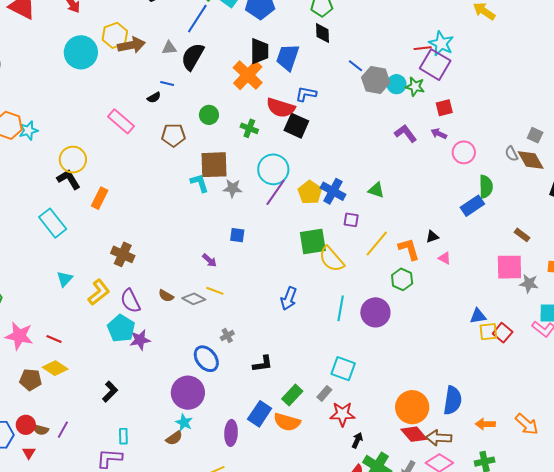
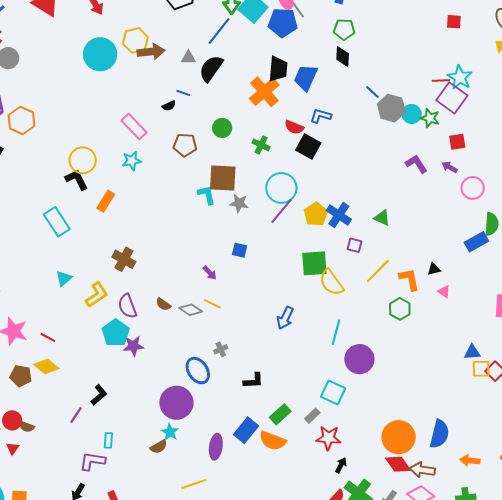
red semicircle: (281, 108) -> (294, 127), size x0.7
cyan star: (28, 131) -> (132, 161), moved
purple circle: (375, 312) -> (359, 359), moved
purple line: (63, 430) -> (76, 415), moved

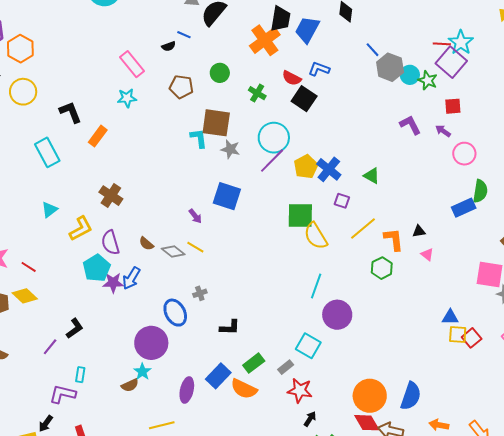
yellow circle: (83, 160) -> (23, 92), moved
blue square: (240, 250) -> (227, 196), size x1.8
blue arrow: (285, 318) -> (131, 278), moved

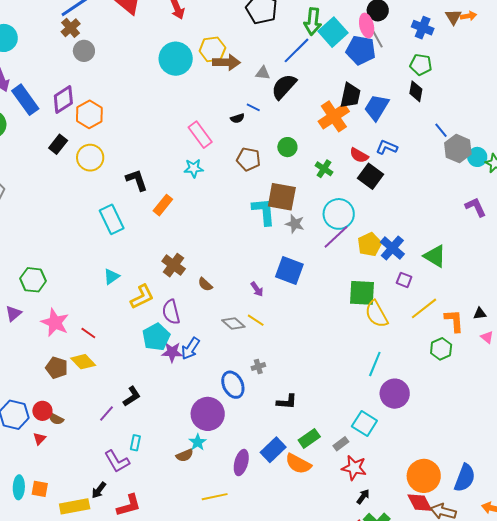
cyan L-shape: (199, 138) -> (264, 211), size x1.4
green triangle: (372, 176) -> (435, 256), size x1.4
brown semicircle: (146, 244) -> (205, 284), moved
purple L-shape: (63, 394) -> (117, 461), turned -136

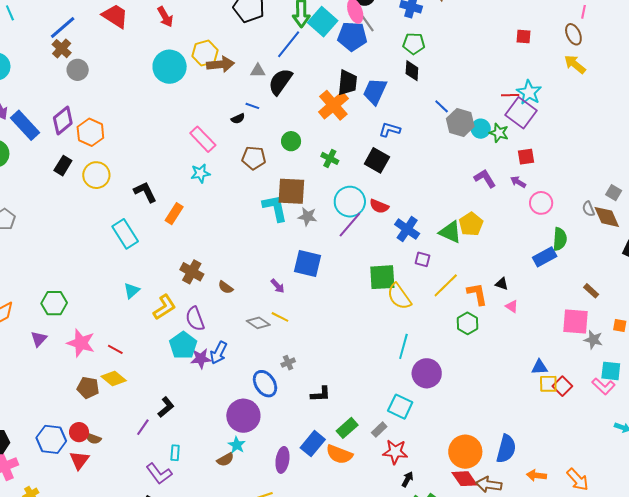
red semicircle: (359, 155) -> (379, 206), moved
yellow pentagon: (370, 244) -> (471, 224), moved
black triangle: (480, 314) -> (502, 284), turned 32
red triangle: (39, 439) -> (79, 460), size x1.5

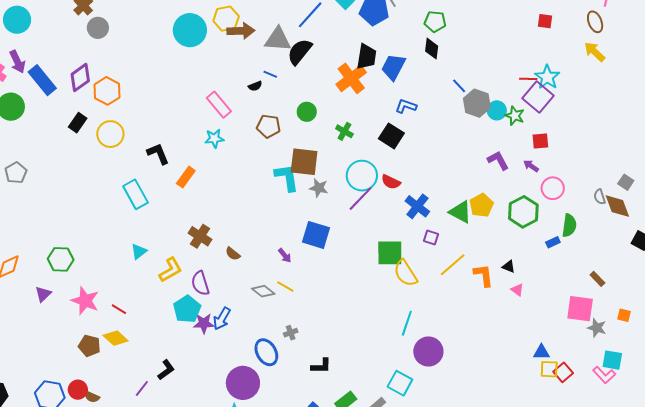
gray triangle: (258, 71) -> (278, 39), size x1.8
blue rectangle: (545, 257) -> (553, 242), size x0.6
green hexagon: (467, 323) -> (523, 212), moved, size x1.4

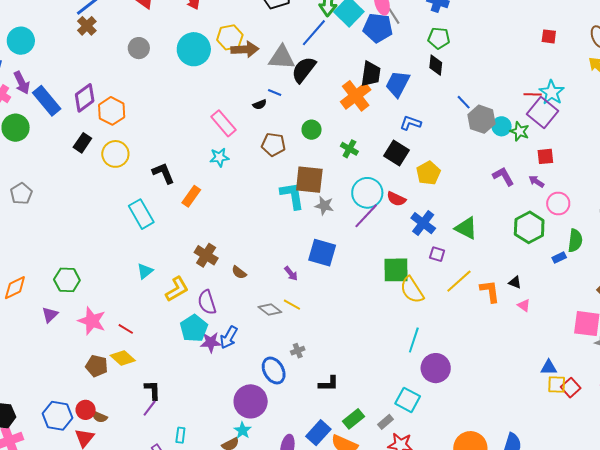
gray circle: (98, 28) -> (139, 48), moved
yellow pentagon: (481, 205) -> (428, 173), moved
black L-shape: (166, 370) -> (153, 390), moved, turned -55

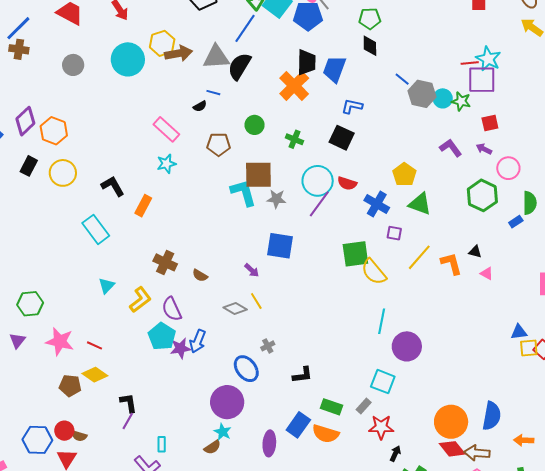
brown cross: (87, 26) -> (19, 49), turned -30
purple square: (543, 112) -> (482, 80), turned -32
yellow pentagon: (428, 173) -> (404, 175), moved
yellow line: (292, 305) -> (256, 301), turned 36
green rectangle: (353, 419) -> (331, 407), turned 65

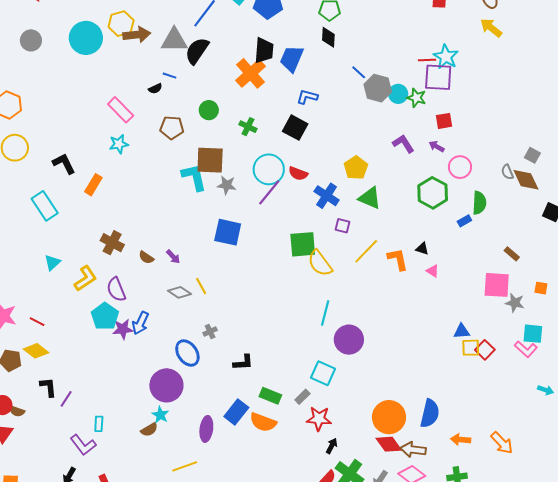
purple arrow: (252, 270) -> (173, 257), moved
black L-shape: (129, 403) -> (48, 387), moved

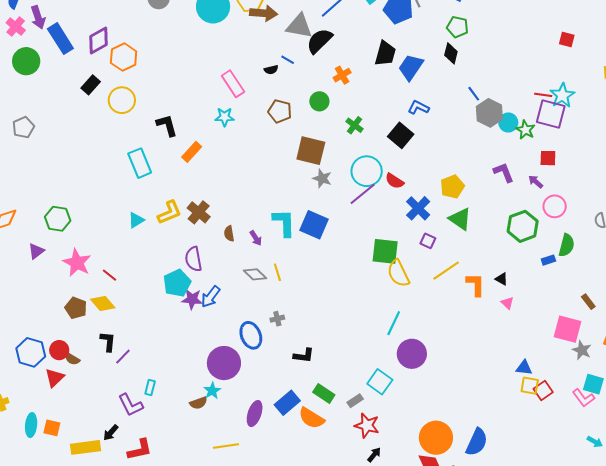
orange cross: (251, 73) -> (342, 75), moved, size x0.6
cyan L-shape: (194, 177) -> (284, 223), moved
brown semicircle: (146, 257) -> (229, 234), turned 35
yellow L-shape: (85, 278) -> (169, 212), moved

